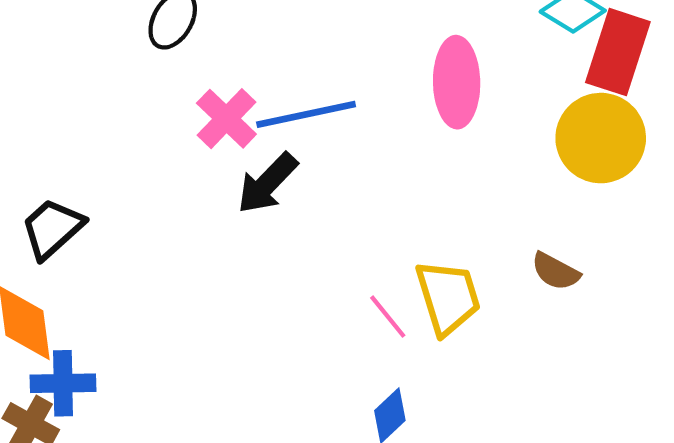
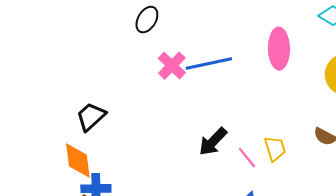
black arrow: (267, 183) -> (213, 142), moved
yellow trapezoid: (448, 297) -> (275, 149), size x0.7

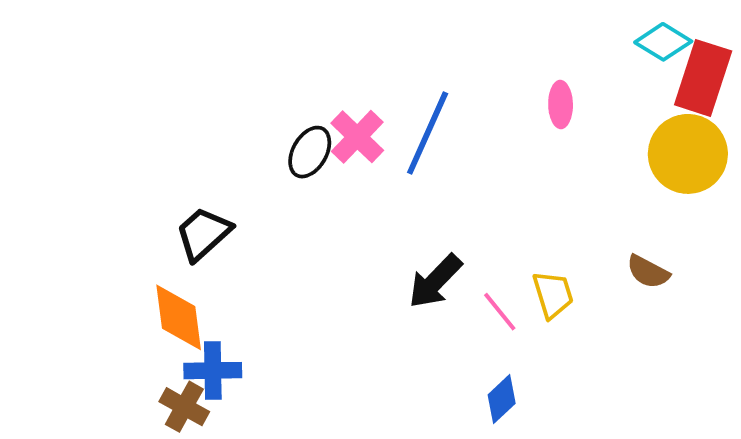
black ellipse: (147, 20) -> (310, 152), moved
pink ellipse: (279, 49) -> (561, 105), size x0.6
blue line: (209, 64) -> (428, 133), turned -54

